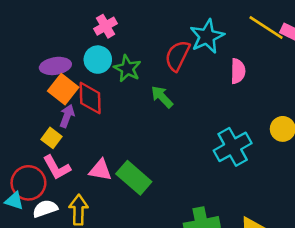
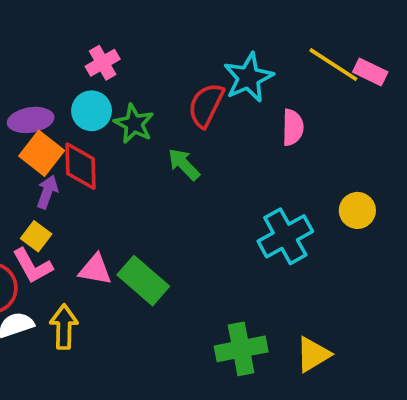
yellow square: (52, 138) -> (36, 236), moved

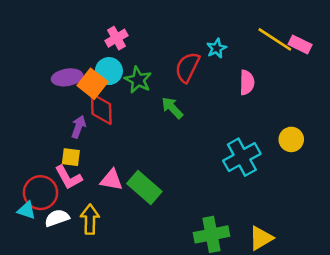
cyan star: (248, 78) -> (217, 48), size x0.6
orange square: (42, 153) -> (92, 84), moved
yellow square: (36, 236) -> (71, 157), turned -30

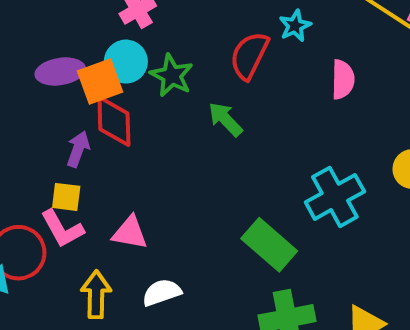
orange square: (92, 84) -> (100, 81), turned 32
green rectangle: (144, 188) -> (269, 245), moved
white semicircle: (57, 218) -> (162, 292), moved

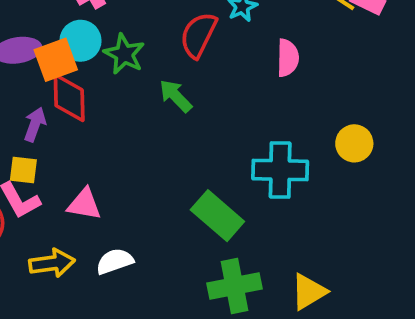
cyan cross: (335, 197) -> (280, 170), turned 30
yellow arrow: (96, 294) -> (52, 263), turned 81

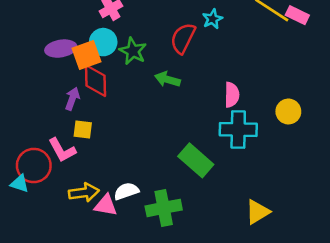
pink semicircle: (288, 58) -> (232, 95), moved
green arrow: (176, 96) -> (167, 79), turned -30
yellow square: (23, 170) -> (83, 130), moved
pink triangle: (84, 204) -> (106, 205), moved
green cross: (234, 286) -> (164, 208), moved

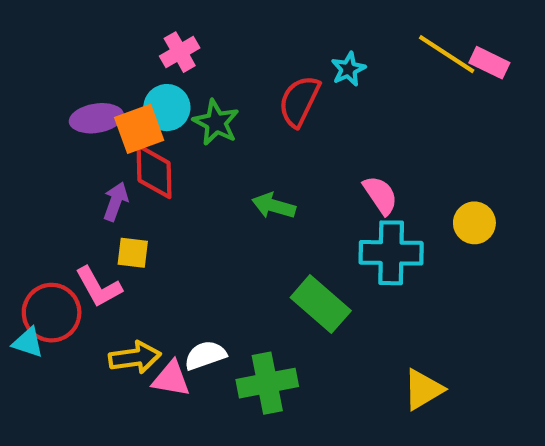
green arrow: (167, 79) -> (274, 206), moved
pink semicircle: (232, 95) -> (380, 195), turned -35

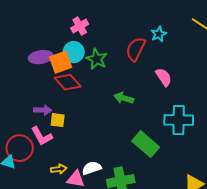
red diamond: (154, 172) -> (68, 82), turned -40
pink semicircle: (380, 195) -> (164, 77), moved
purple arrow: (116, 202) -> (43, 110), moved, turned 72
yellow arrow: (135, 357) -> (59, 169), size x0.7

